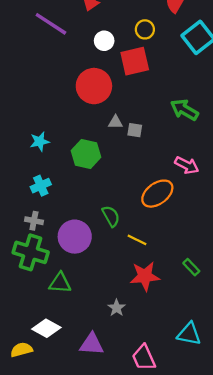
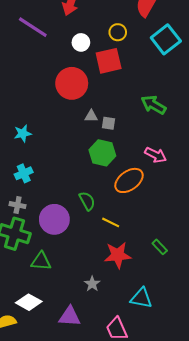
green hexagon: (86, 154) -> (102, 153), moved
cyan triangle: (189, 334) -> (141, 298), moved

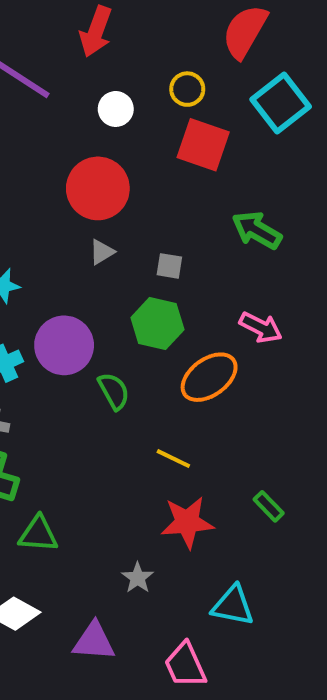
red square: (109, 61) -> (203, 145), moved, turned 32
gray triangle: (91, 116) -> (102, 252), moved, turned -32
green semicircle: (87, 201) -> (114, 391), moved
purple circle: (54, 219) -> (64, 345), moved

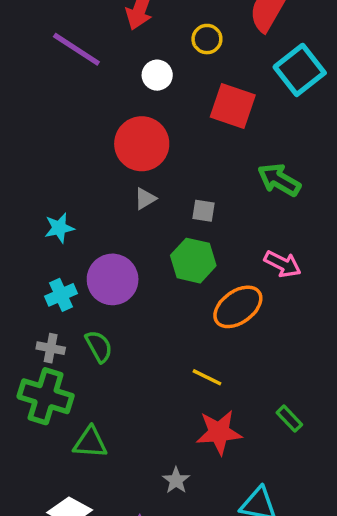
yellow circle: (187, 89) -> (207, 39), moved
green semicircle: (114, 391) -> (99, 346), moved

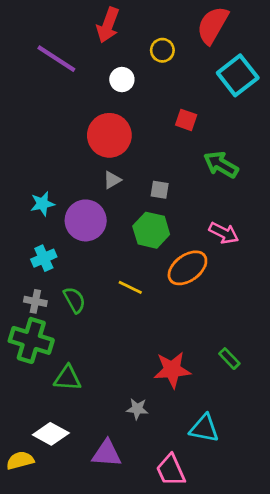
red square: (233, 106) -> (186, 120), moved, size x0.6
purple circle: (113, 279) -> (86, 220), moved
yellow line: (207, 377) -> (130, 287), moved
gray star: (176, 480) -> (137, 409), turned -30

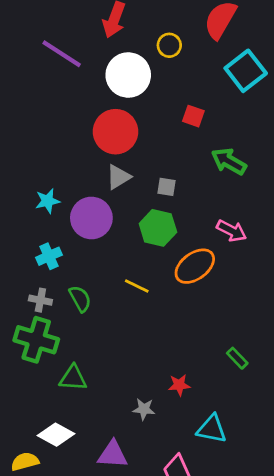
white circle: (122, 80) -> (128, 75), size x1.8
gray triangle: (112, 180) -> (118, 177), size x1.4
red star: (172, 370) -> (179, 385), moved, size x0.6

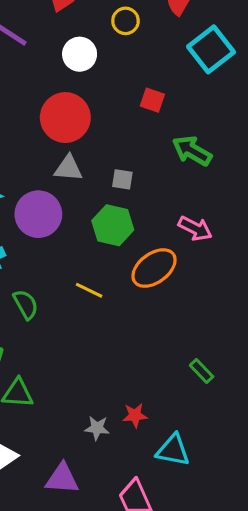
white circle: (128, 75) -> (80, 54), size x0.7
gray triangle: (118, 177) -> (68, 168), turned 36
red star: (179, 385) -> (135, 415), moved

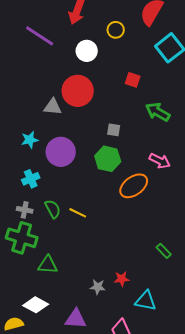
gray triangle: (68, 168) -> (53, 107), moved
yellow line: (89, 290) -> (78, 213), moved

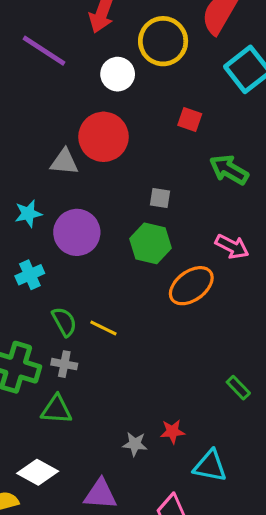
yellow circle: (116, 30) -> (163, 41), size x1.8
gray cross: (25, 210) -> (64, 364), moved

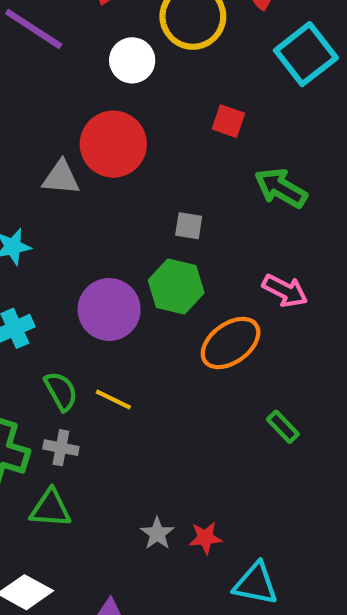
purple circle: (77, 232) -> (109, 310), moved
green rectangle: (238, 388) -> (283, 427), moved
gray star: (135, 444) -> (157, 534), moved, turned 30

